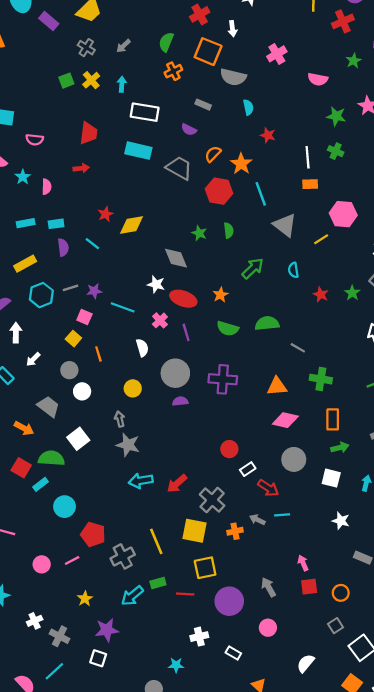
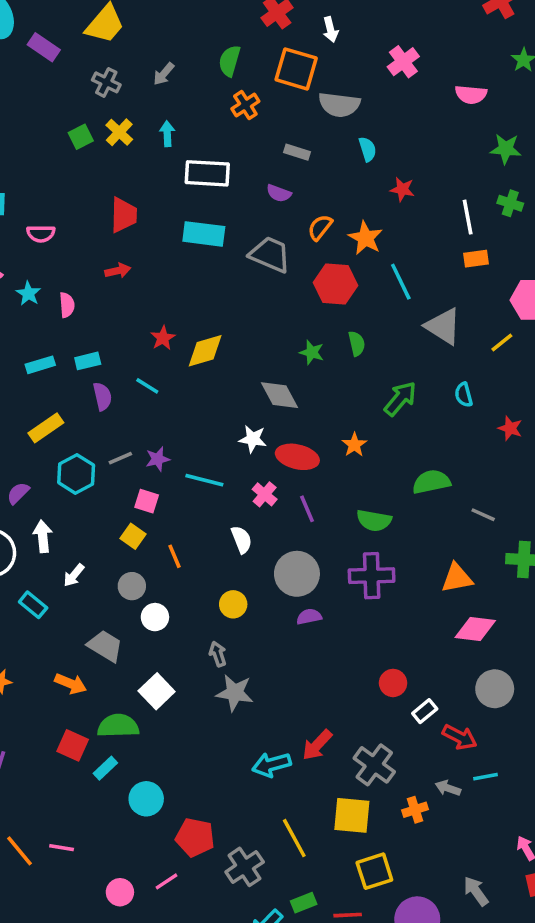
green semicircle: (228, 328) -> (374, 520), moved
cyan arrow: (141, 481) -> (271, 765), moved

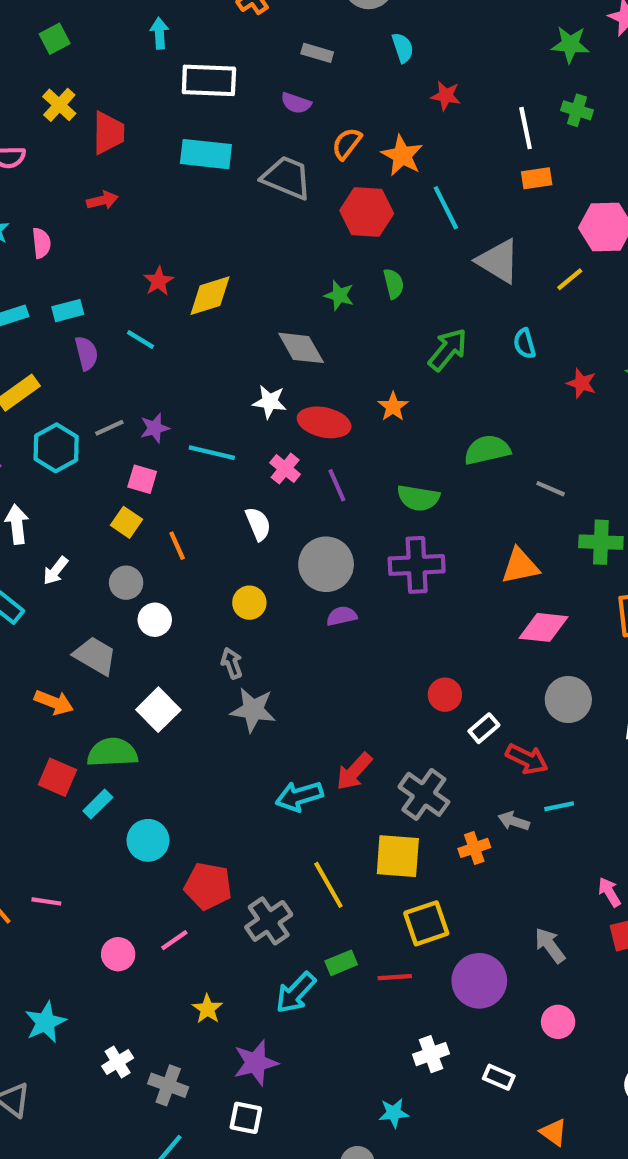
yellow cross: (119, 132) -> (59, 105), moved

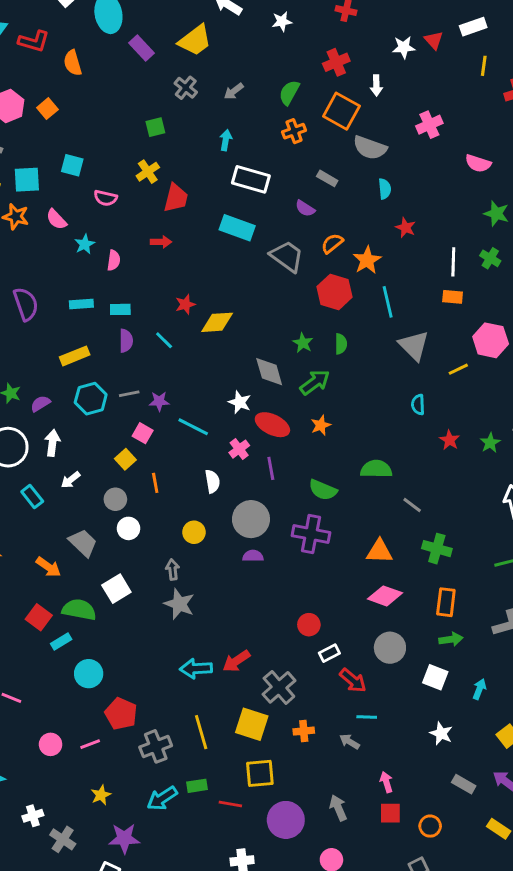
green arrow: (448, 350) -> (315, 382), moved
gray arrow: (514, 821) -> (350, 742), moved

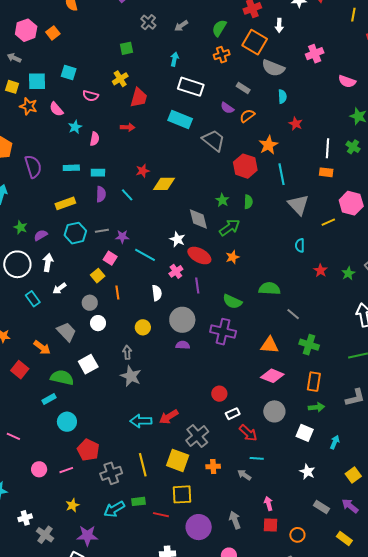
orange semicircle: (332, 243) -> (247, 116), moved
red square: (39, 617) -> (20, 370), moved

